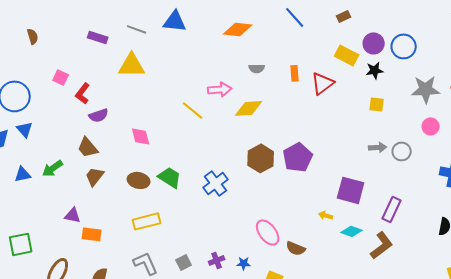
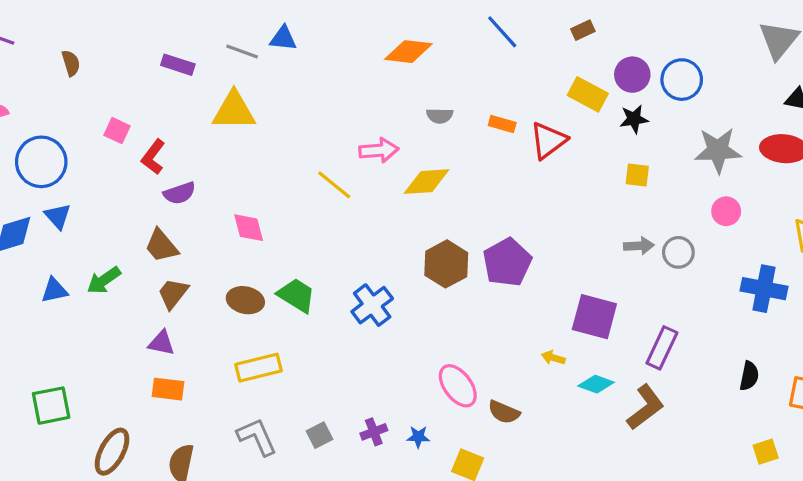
blue triangle: (175, 21) -> (283, 38), moved, size x0.7
orange rectangle: (295, 73) -> (502, 124), turned -70
purple triangle: (73, 215) -> (161, 343), moved

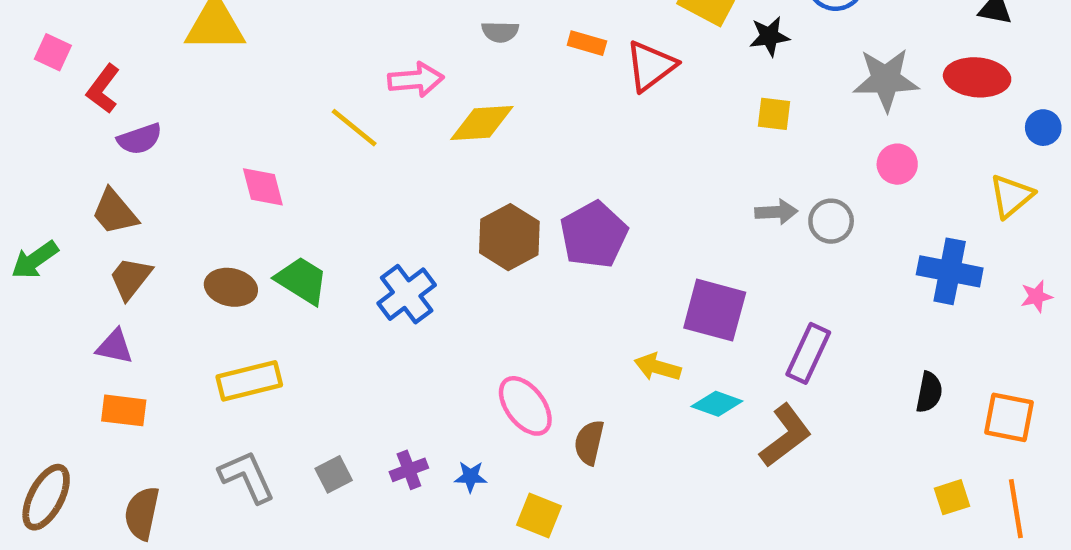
pink diamond: (249, 228) -> (263, 187), moved
yellow arrow: (553, 358) -> (658, 367), size x1.4
brown semicircle: (504, 412) -> (589, 442), turned 80

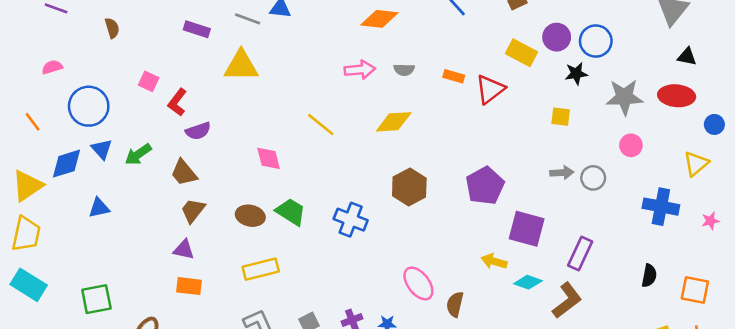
black star: (769, 36) -> (576, 74), moved
pink arrow: (416, 80) -> (360, 70), moved
purple pentagon: (594, 235) -> (485, 186), moved
green arrow: (35, 260) -> (138, 154), moved
blue cross: (407, 294) -> (351, 220), turned -32

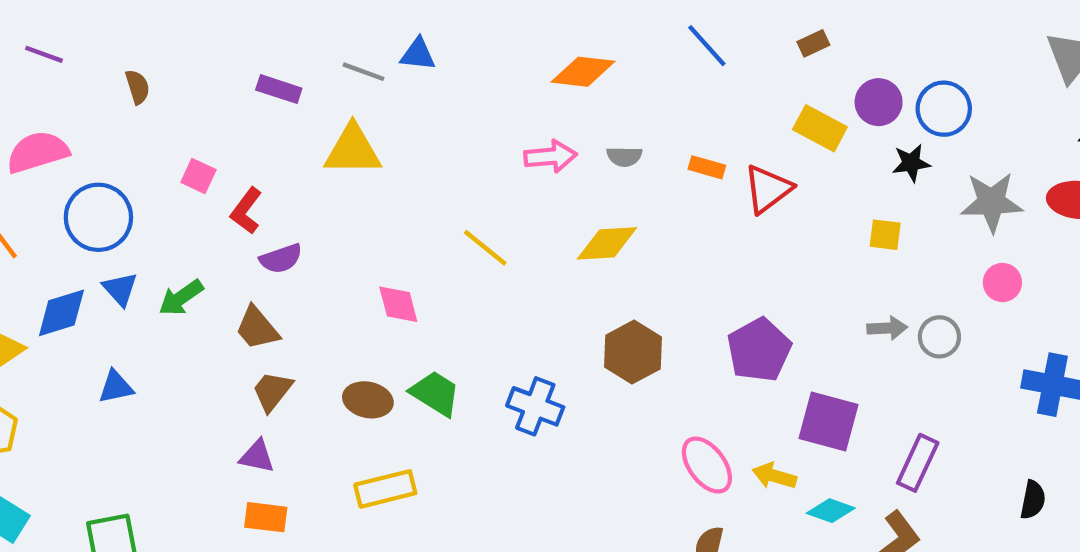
pink semicircle: (52, 67) -> (38, 152), size x1.8
pink ellipse: (418, 283) -> (707, 465), moved

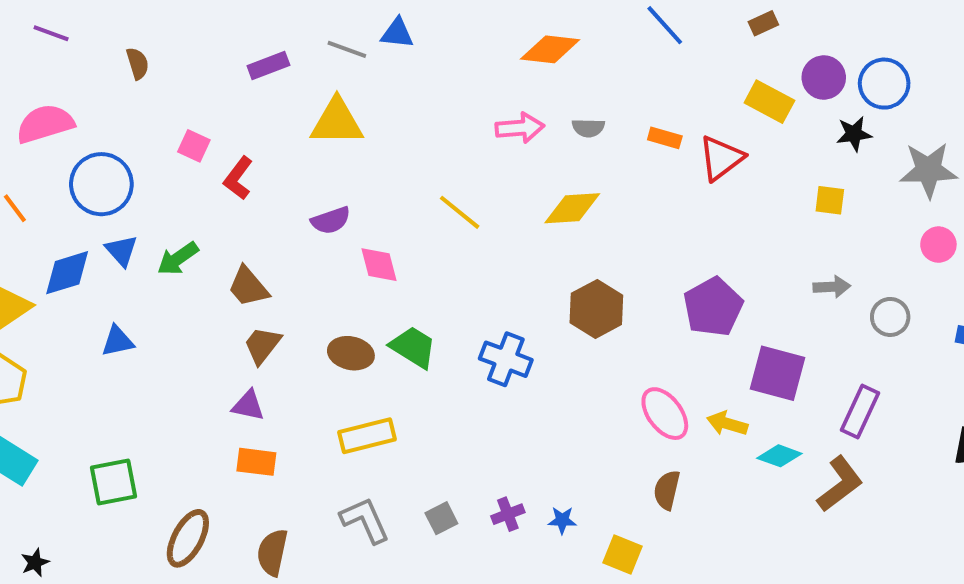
purple rectangle: (279, 89) -> (268, 65), turned -39
purple semicircle: (281, 259) -> (331, 220), moved
gray circle: (939, 337) -> (890, 317), moved

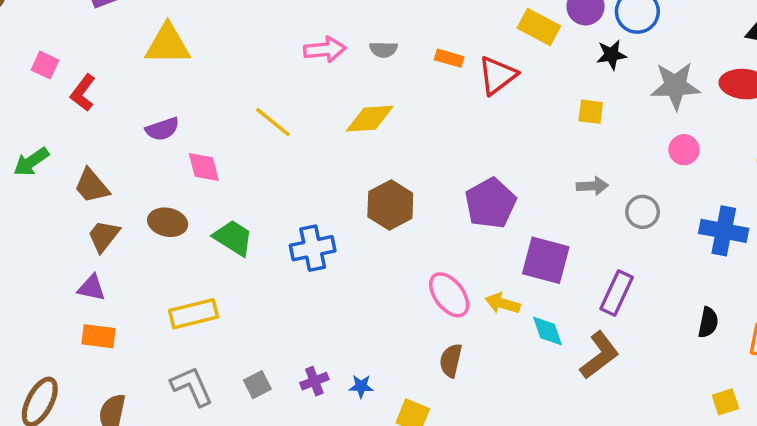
brown ellipse: (351, 353) -> (168, 222), moved
blue cross: (506, 359) -> (313, 248), turned -33
cyan diamond: (779, 456) -> (548, 331), turned 51

